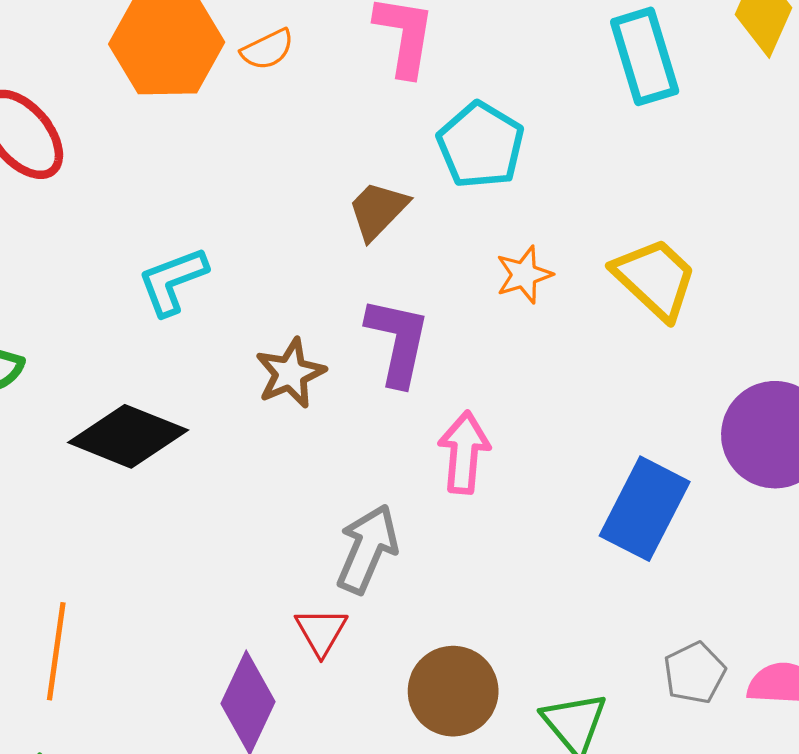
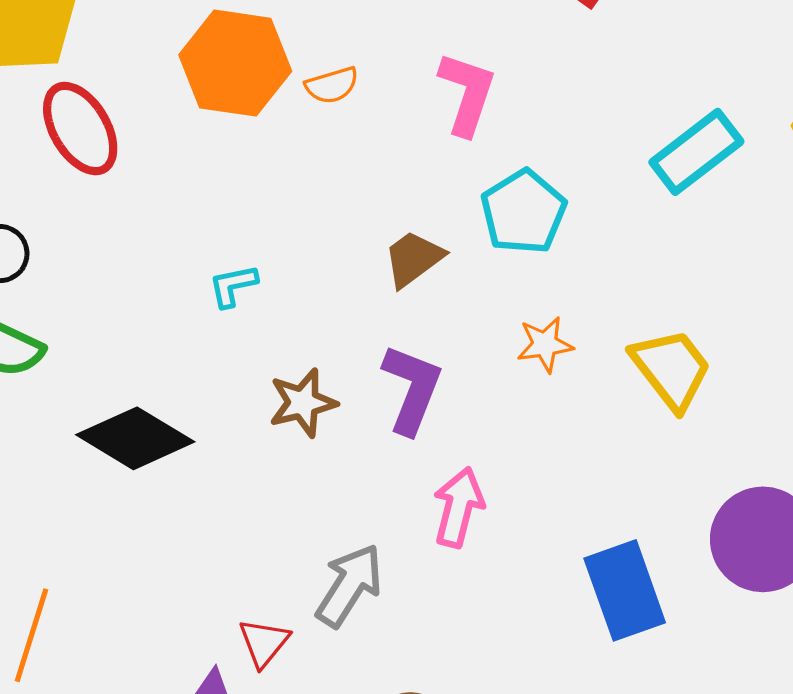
cyan rectangle: (645, 56) -> (696, 152), turned 60
cyan L-shape: (173, 281) -> (233, 286), moved, size x0.7
blue rectangle: (645, 509) -> (625, 590), turned -56
red triangle: (321, 631) -> (264, 643), moved

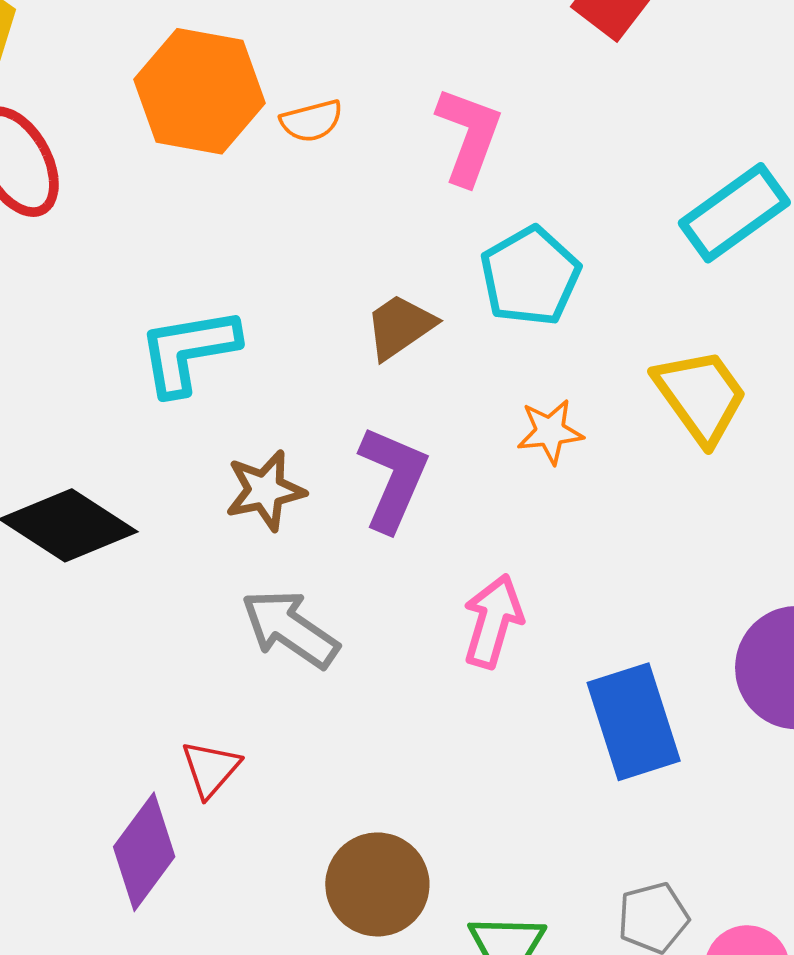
cyan L-shape: (233, 286) -> (188, 351), size x1.8
yellow trapezoid: (671, 369) -> (701, 396), moved
pink arrow: (459, 507) -> (493, 621), moved
gray arrow: (349, 585) -> (290, 629), moved, turned -90

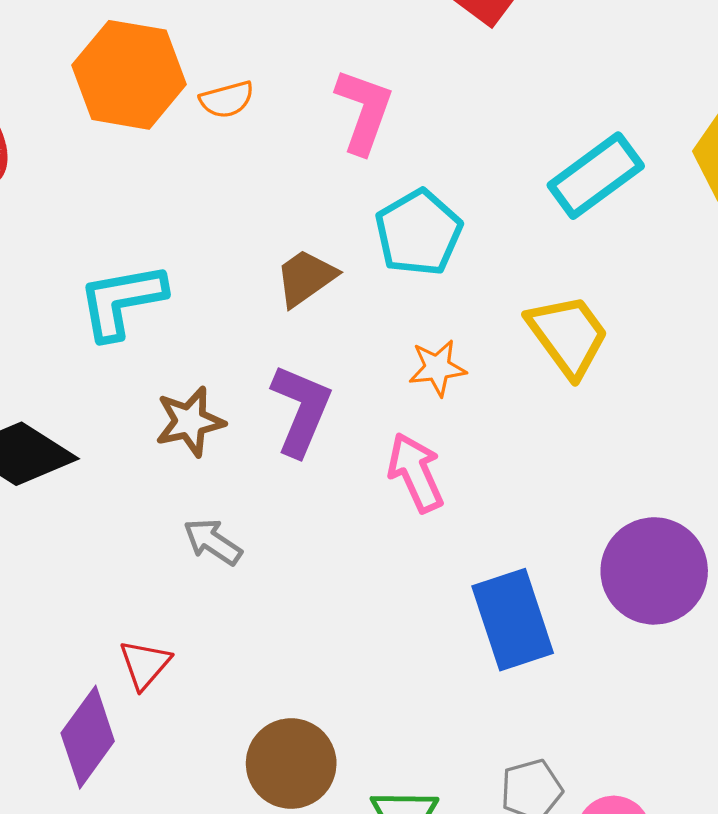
pink arrow: (493, 621) -> (416, 472), moved, turned -40
gray arrow: (290, 629) -> (213, 542), size x0.7

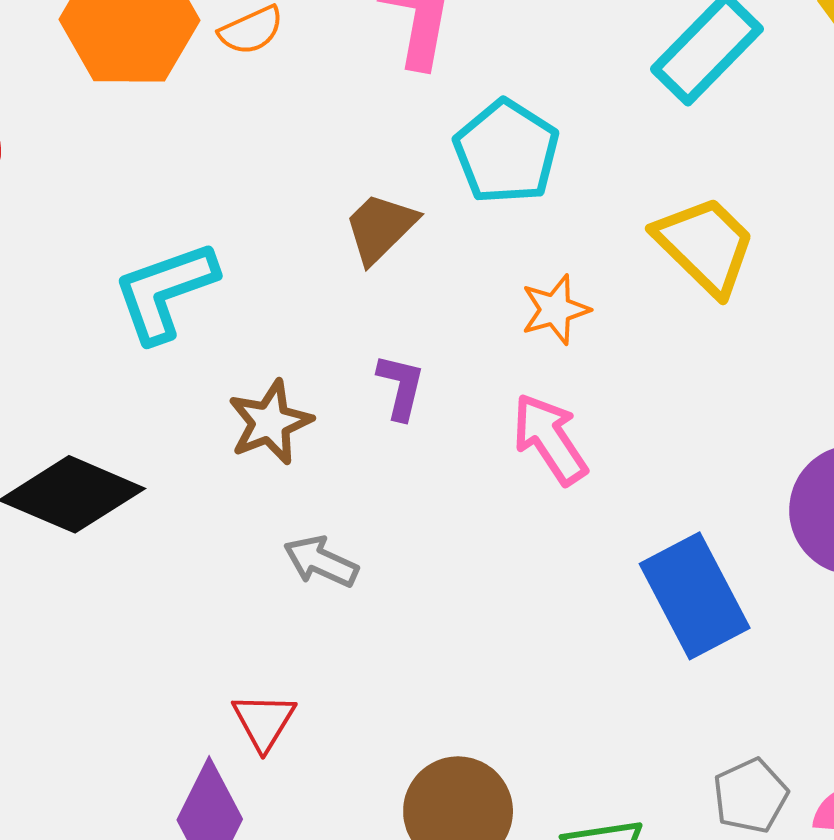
purple L-shape: (301, 410) -> (401, 387), size x0.6

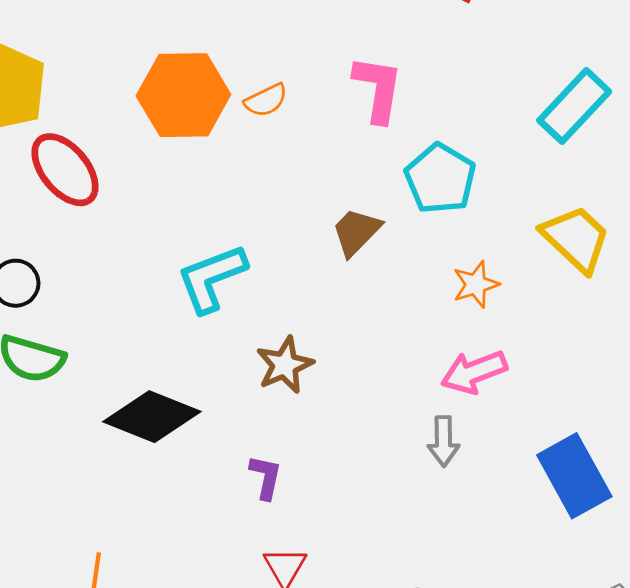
purple L-shape: (401, 387) -> (266, 477), moved
pink arrow: (550, 439) -> (474, 372), turned -76
gray arrow: (321, 562) -> (443, 441), moved, turned -114

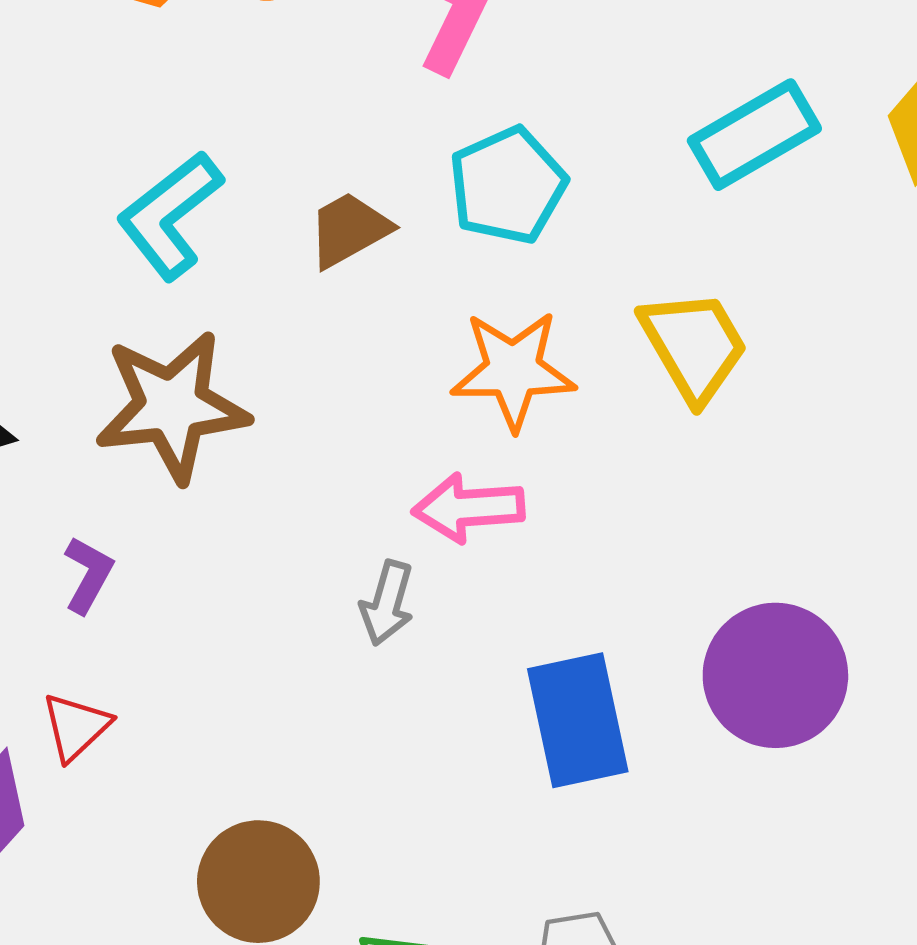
cyan L-shape: (212, 278) -> (170, 215), moved, turned -34
orange star: (476, 284) -> (513, 370), size x1.6
brown star: (285, 365) -> (172, 406), size x1.6

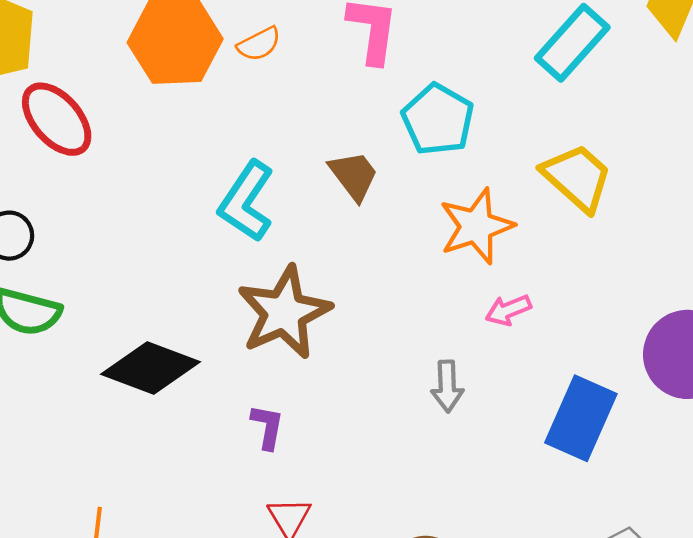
brown trapezoid: (349, 230) -> (354, 176), turned 100
pink arrow: (469, 508) -> (508, 310), moved, size x0.7
blue rectangle: (578, 720) -> (581, 418), turned 54

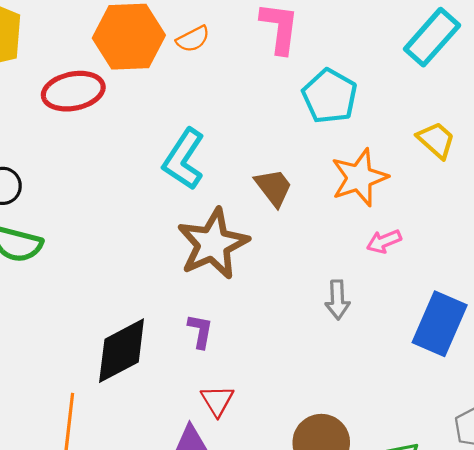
red ellipse: (57, 119) -> (73, 91), moved, turned -60
brown trapezoid: (354, 176) -> (274, 187), moved
yellow trapezoid: (577, 177) -> (436, 140), size x0.7
black diamond: (151, 368) -> (122, 351), moved, turned -48

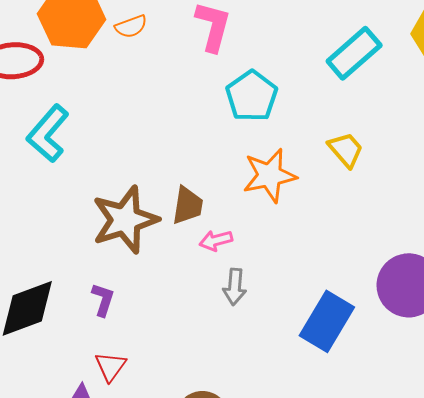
cyan L-shape: (184, 159) -> (48, 134), moved
brown trapezoid: (274, 187) -> (188, 205), moved, turned 39
pink arrow: (384, 241) -> (216, 240), moved

